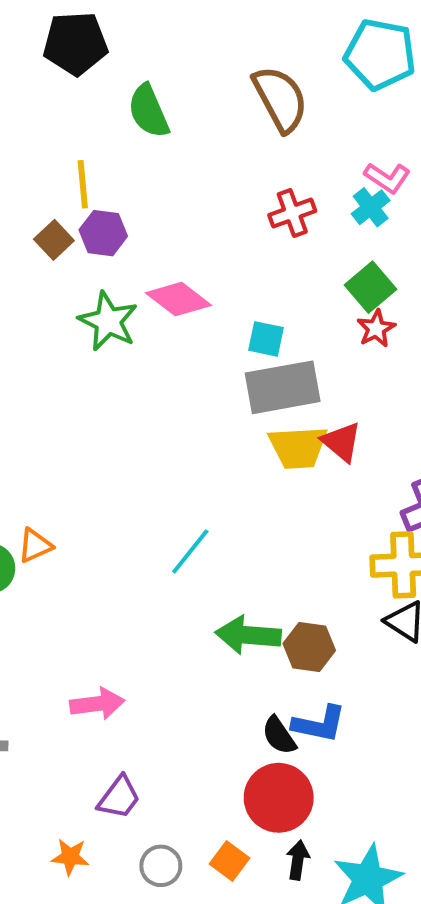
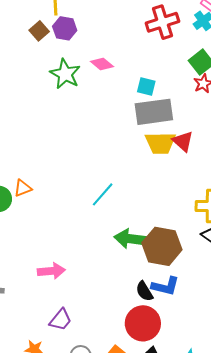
red cross: (292, 213) -> (162, 22), size x1.4
pink diamond: (178, 299) -> (102, 64), size x0.7
brown hexagon: (309, 647) -> (162, 246), size x1.5

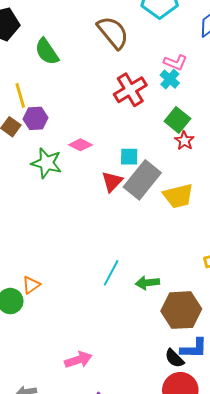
gray rectangle: (154, 112) -> (142, 180), turned -30
red triangle: (183, 141) -> (112, 182), moved, turned 45
yellow trapezoid: (160, 143) -> (178, 196), moved
green arrow: (131, 239) -> (147, 283), moved, size x0.7

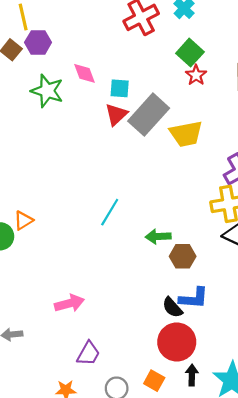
pink diamond: (80, 145) -> (85, 73), turned 40
cyan square: (129, 157) -> (120, 88), moved
green arrow: (147, 283) -> (158, 237), moved
brown hexagon: (181, 310) -> (183, 256), size x0.6

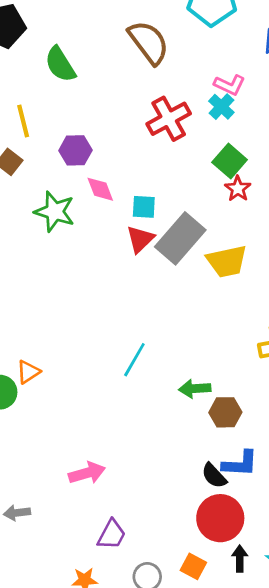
purple hexagon: (38, 42) -> (75, 150), moved

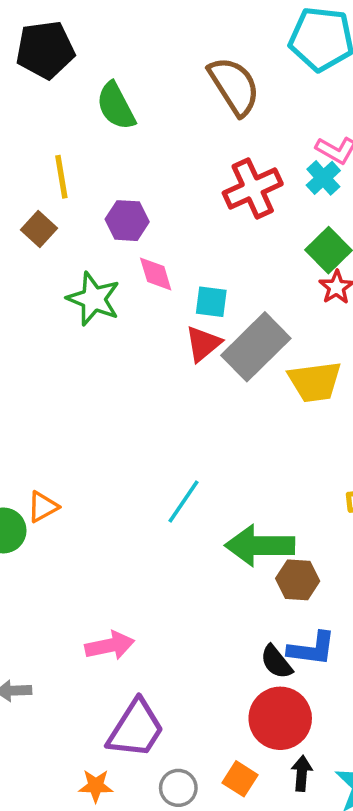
green arrow: (195, 389) -> (260, 546), size x1.6
purple trapezoid: (112, 535) -> (136, 729), size x1.5

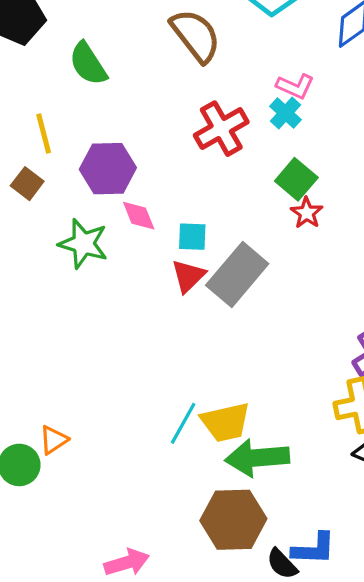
purple hexagon: (127, 221) -> (108, 169), size x1.4
yellow trapezoid: (315, 382) -> (226, 422), moved
brown hexagon: (298, 580) -> (233, 520), moved, size x1.6

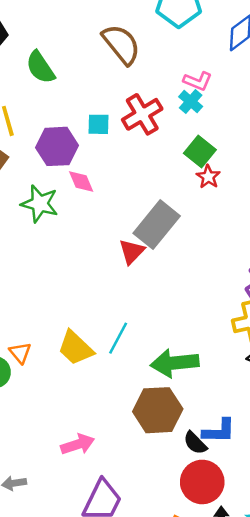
cyan square: (192, 237) -> (98, 124), moved
red triangle: (188, 276) -> (132, 251), moved
yellow trapezoid: (226, 422) -> (76, 348), moved, turned 57
orange triangle: (54, 440) -> (20, 353), turned -35

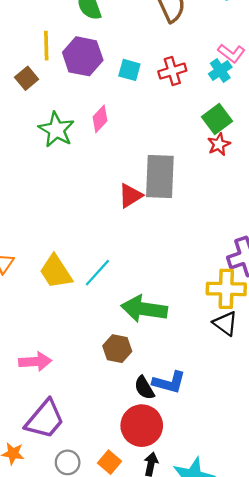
red cross: (142, 114) -> (172, 71), size x0.7
purple hexagon: (57, 146) -> (83, 56), moved
pink diamond: (81, 182) -> (100, 119), turned 52
gray rectangle: (157, 225) -> (160, 176), turned -51
brown hexagon: (158, 410) -> (117, 349), size x0.6

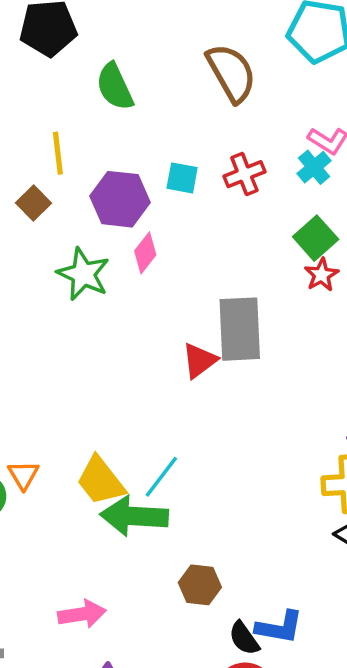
purple hexagon: (83, 56) -> (120, 199), moved
green arrow: (144, 309) -> (134, 516), moved

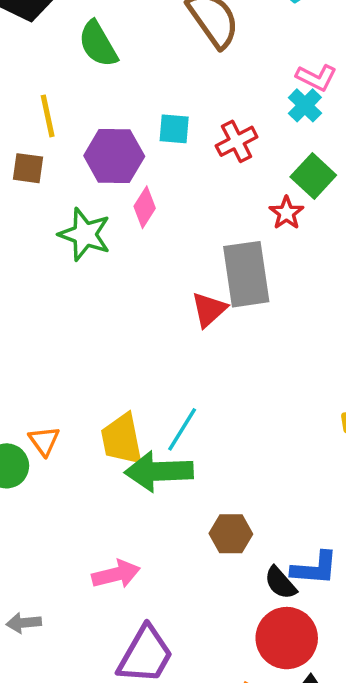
red cross: (244, 174) -> (237, 141), moved
brown square: (33, 203) -> (28, 168), turned -32
red star: (321, 275) -> (286, 213), moved
yellow trapezoid: (101, 481) -> (122, 439), turned 32

